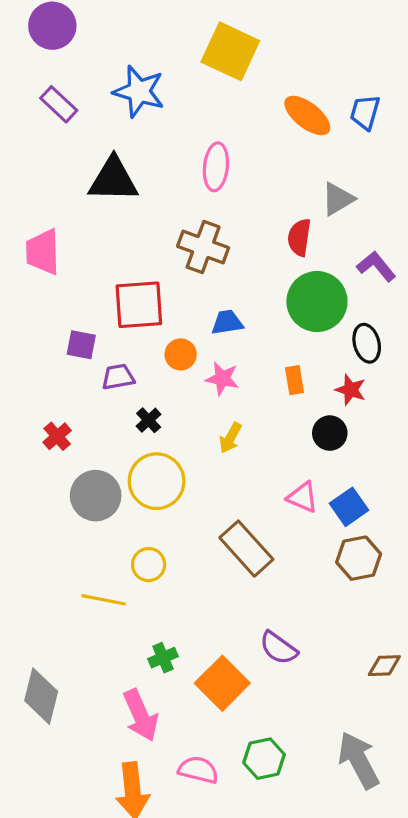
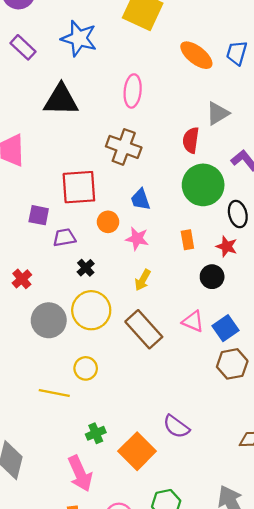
blue trapezoid: (227, 322) -> (140, 199), turned -100
brown rectangle: (246, 549) -> (144, 329), moved

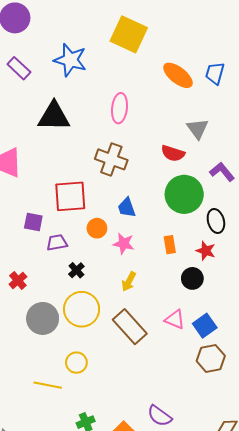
gray triangle: (218, 113) -> (197, 129), turned -35
red semicircle: (191, 140) -> (173, 153), turned -80

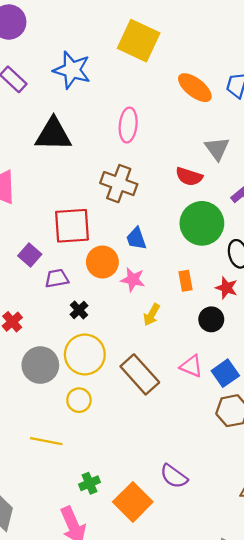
purple square: (33, 222) -> (30, 255), turned 30
orange circle: (97, 228) -> (102, 262), size x1.4
yellow arrow: (129, 282) -> (152, 315), moved
yellow circle: (76, 363) -> (79, 400), moved

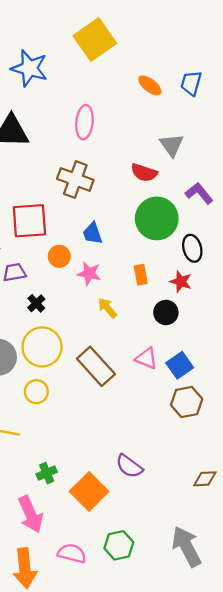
yellow square: (139, 41) -> (95, 40), turned 30
orange ellipse: (195, 88) -> (150, 85), size x0.7
orange circle: (102, 262) -> (59, 256), size x0.7
yellow arrow: (152, 315) -> (107, 308), turned 110

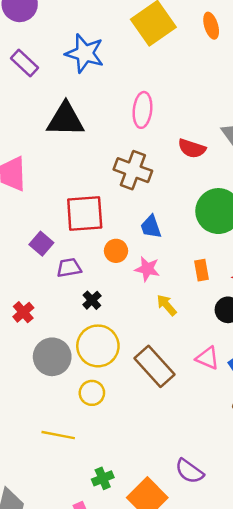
orange ellipse: (150, 85) -> (211, 26), moved, turned 35
red semicircle: (144, 173) -> (192, 148), moved

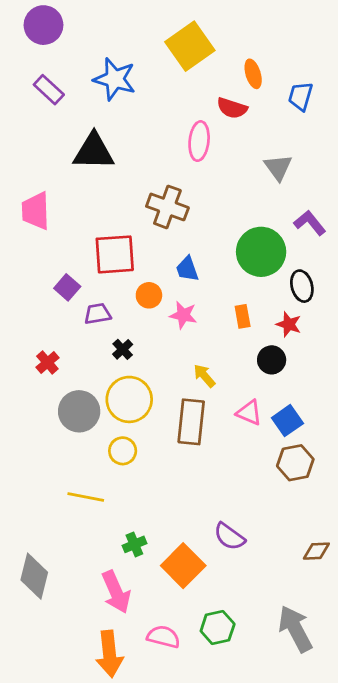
orange ellipse: (211, 26) -> (253, 74), moved
pink ellipse: (142, 110) -> (199, 141), moved
red semicircle: (192, 148) -> (232, 108), moved
yellow arrow: (167, 305) -> (204, 376), moved
brown rectangle: (155, 366) -> (191, 422), turned 48

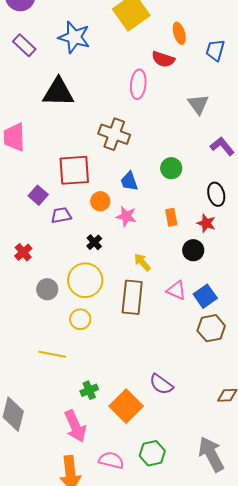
green circle: (261, 252) -> (171, 168), moved, size x0.6
black cross: (123, 349) -> (94, 242), moved
gray circle: (79, 411) -> (47, 289), size x0.7

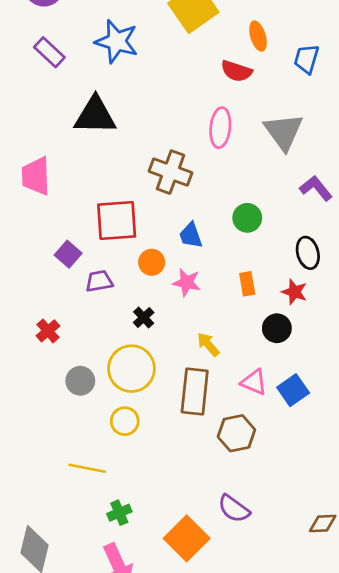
pink ellipse: (138, 84) -> (220, 128), moved
gray triangle: (198, 104) -> (284, 132), size x1.4
brown hexagon: (211, 328) -> (236, 433), moved
green cross: (89, 390) -> (119, 513), moved

